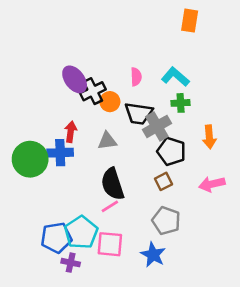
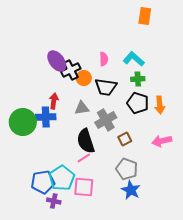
gray cross: (157, 126) -> (106, 120), moved
black pentagon: (171, 151) -> (138, 103), moved
blue star: (153, 255) -> (131, 190), moved

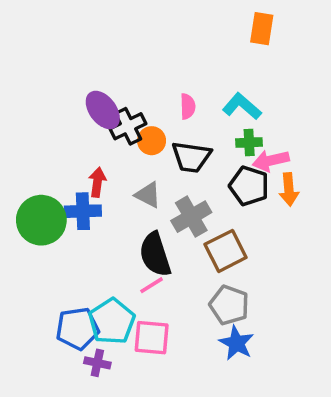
gray triangle: (82, 108) -> (148, 195), turned 35
brown square: (125, 139) -> (226, 251), size x1.6
pink arrow: (162, 141) -> (271, 161), moved

